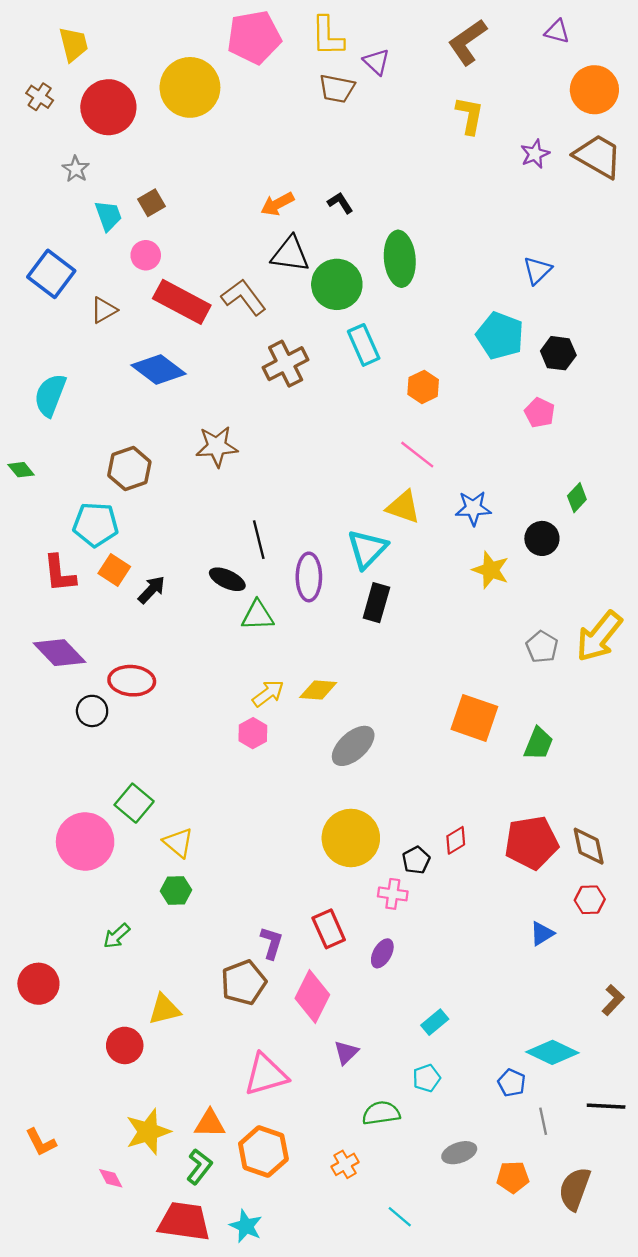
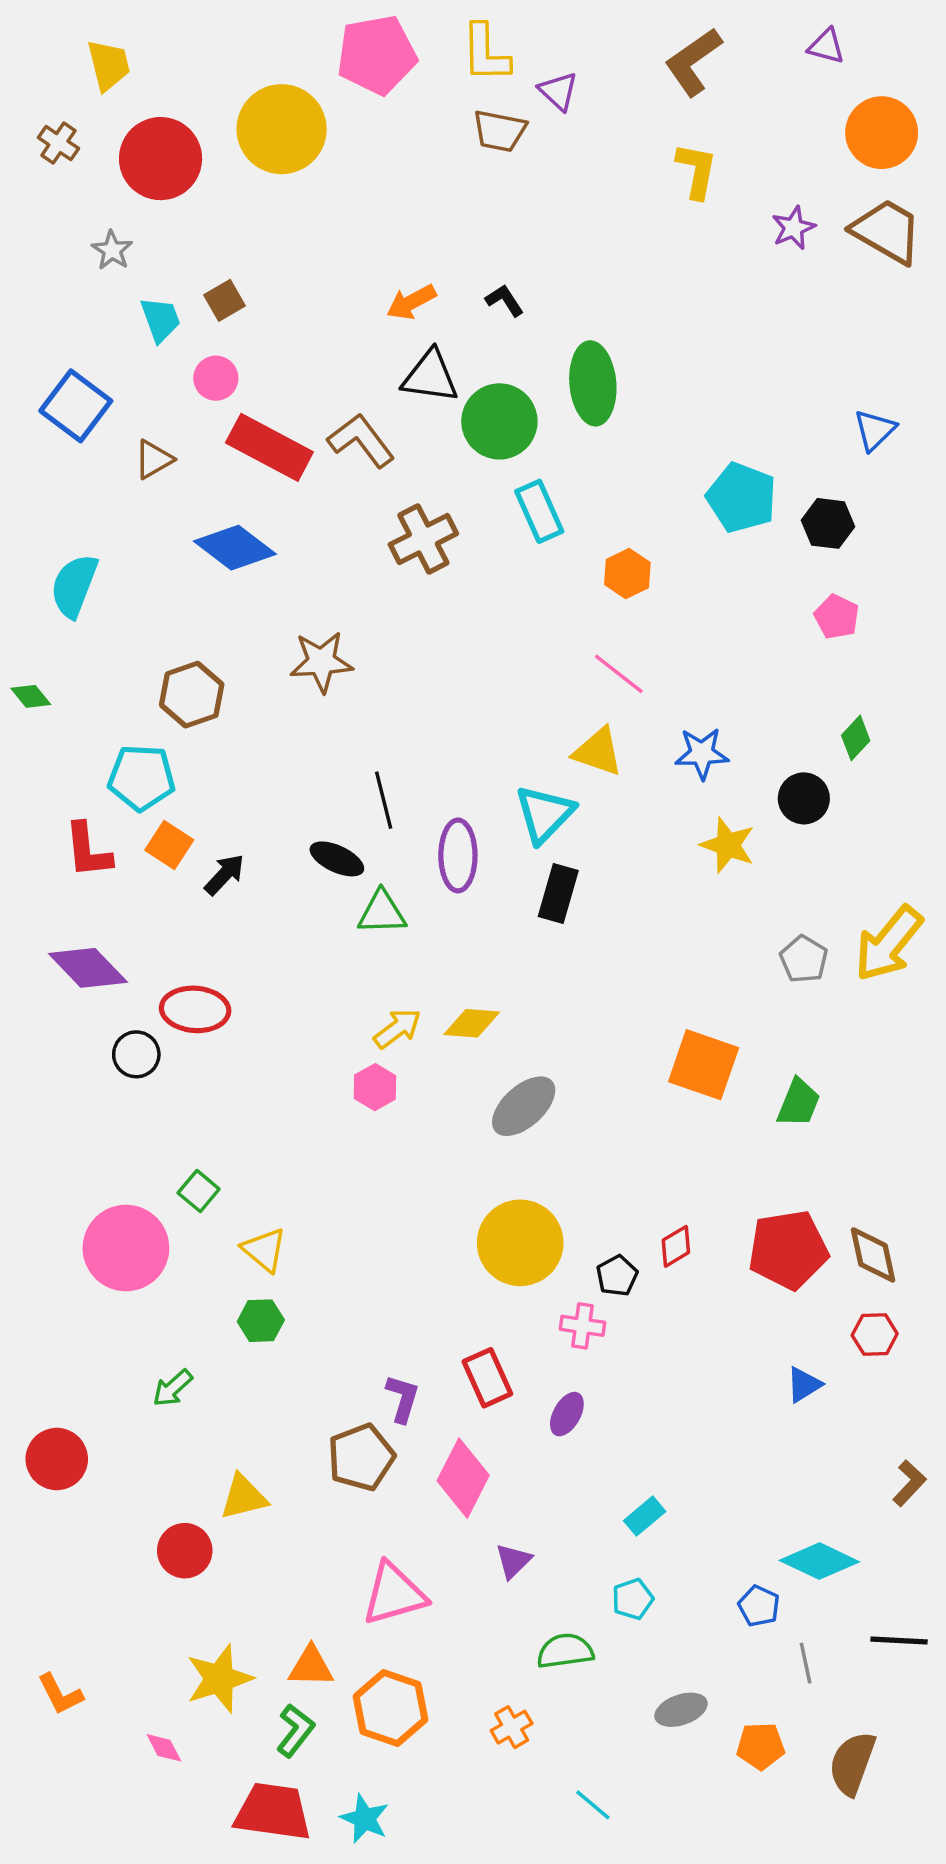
blue triangle: (537, 270) -> (875, 430), moved
pink pentagon: (540, 413) -> (837, 617), moved
green square: (134, 803) -> (199, 1191), size x0.7

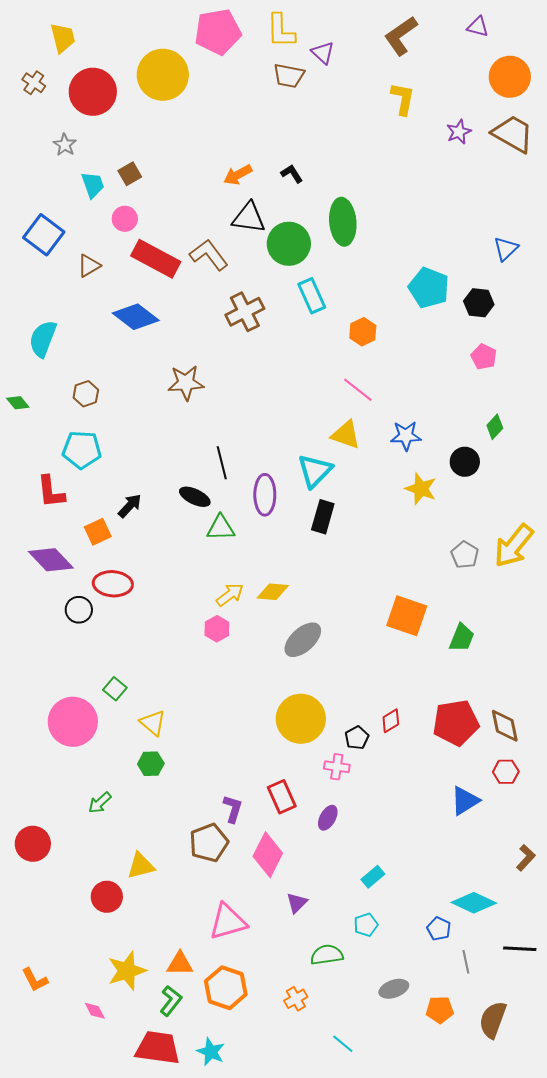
brown hexagon: (192, 695) -> (86, 394), moved, size x0.7
orange square: (169, 845) -> (98, 532), moved, turned 32
blue triangle: (804, 1385) -> (465, 801), size x1.4

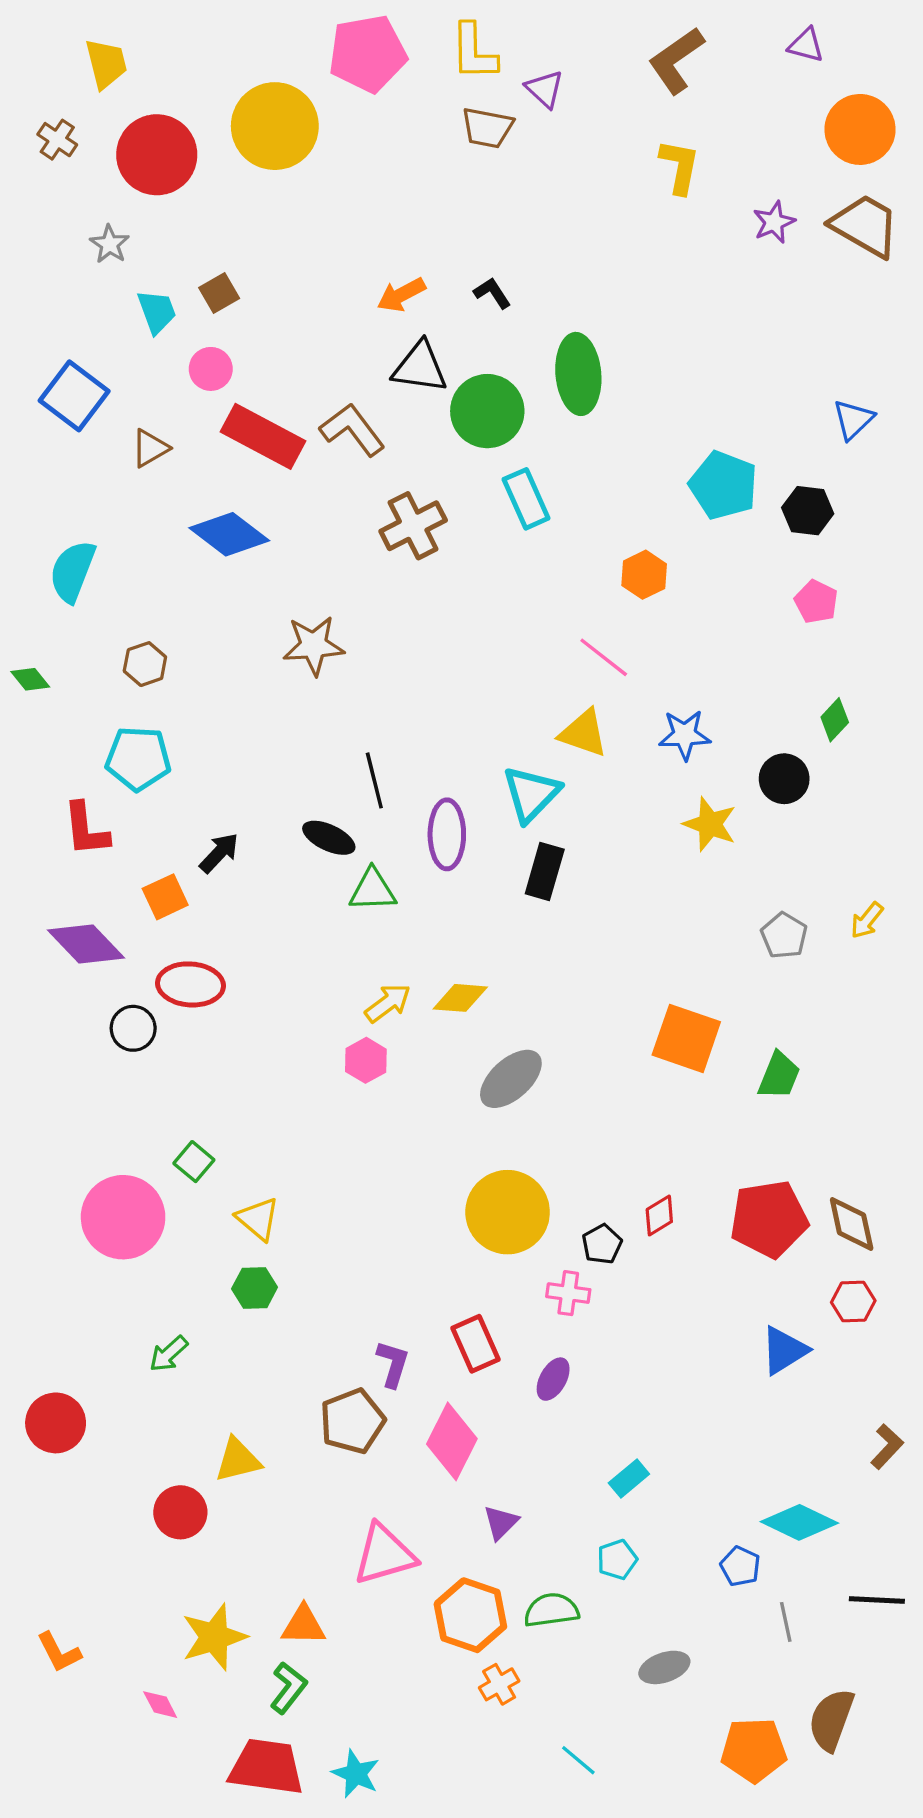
orange hexagon: (363, 332) -> (644, 575), moved
yellow arrow: (514, 546) -> (867, 920), size x0.5
orange hexagon: (226, 988) -> (470, 1615), moved
orange pentagon: (440, 1010) -> (754, 1750), moved, size x1.4

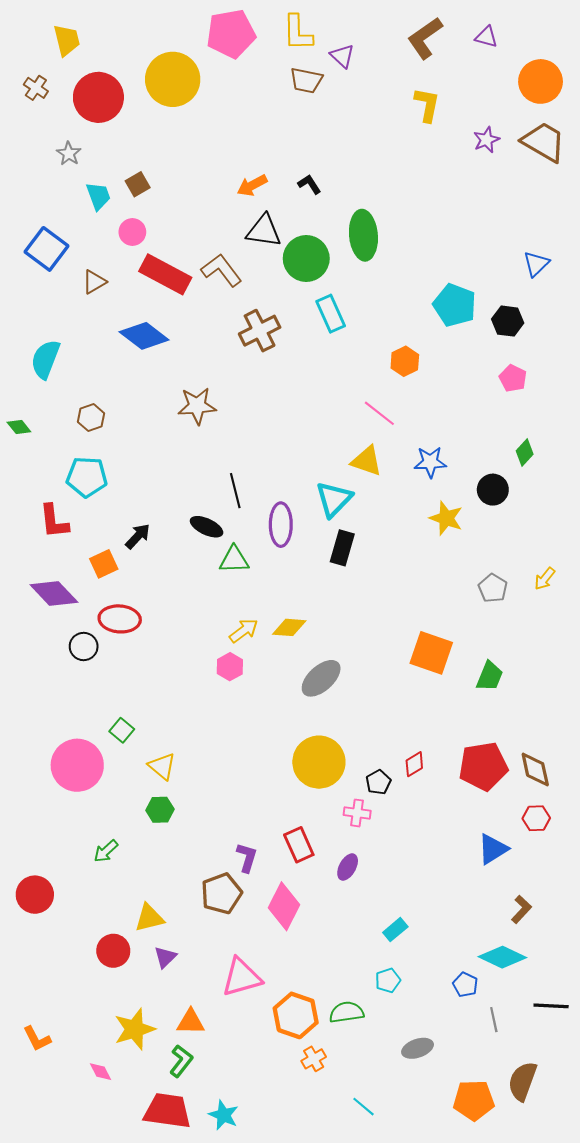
purple triangle: (806, 45) -> (486, 37), moved
brown L-shape: (887, 1447) -> (521, 909), moved
purple triangle: (501, 1522) -> (165, 957), moved

